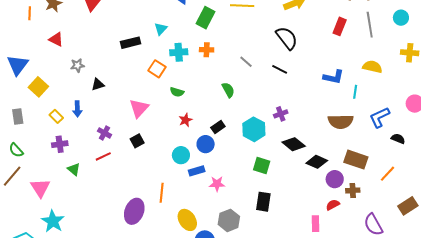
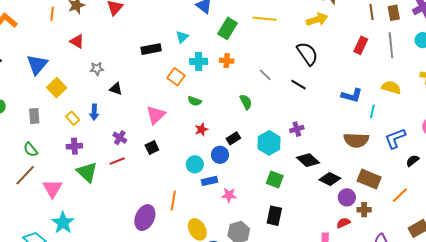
black triangle: (98, 84) -> (116, 89), turned 32
black semicircle: (398, 139) -> (413, 161), turned -64
green triangle: (74, 169) -> (87, 172), size x1.6

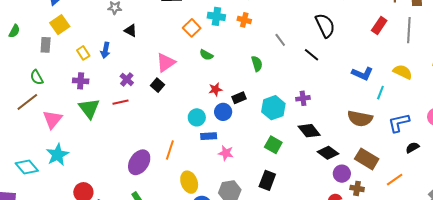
yellow square: (57, 88) -> (60, 25), moved
red star: (201, 130) -> (215, 89), moved
black square: (152, 148) -> (157, 85), moved, turned -32

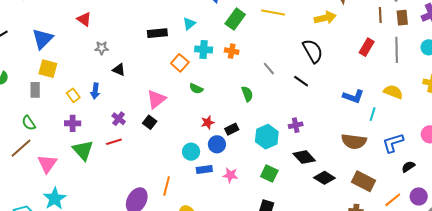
yellow square: (60, 25) -> (48, 69), turned -36
pink star: (226, 153) -> (230, 175), moved
purple circle: (342, 174) -> (419, 196), moved

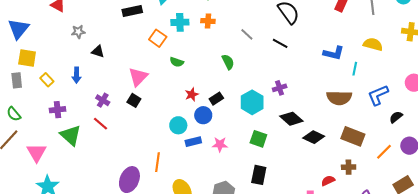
yellow rectangle: (73, 95) -> (47, 80), moved
red line: (114, 142) -> (101, 124), turned 63

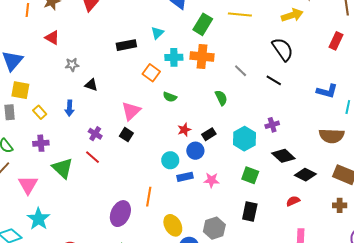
orange cross: (208, 21) -> (202, 57), size x1.6
purple cross: (58, 110) -> (41, 143), moved
red semicircle: (328, 181) -> (293, 201), moved

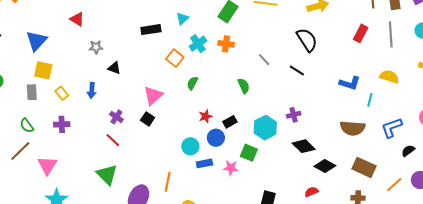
cyan cross: (174, 57) -> (198, 44), turned -36
orange cross: (202, 57) -> (226, 44), size x0.7
green semicircle: (170, 97) -> (192, 83), turned 96
green triangle: (63, 168) -> (107, 175), moved
green square: (250, 175) -> (249, 153), moved

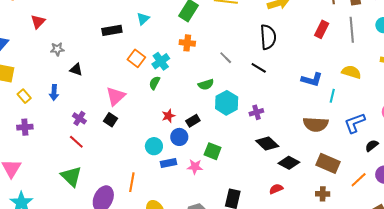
red triangle: (77, 19) -> (38, 22), turned 42
black semicircle: (307, 40) -> (268, 37), turned 30
cyan cross: (198, 44) -> (161, 61), moved
green semicircle: (244, 86) -> (206, 85), turned 98
cyan hexagon: (265, 128) -> (227, 103), moved

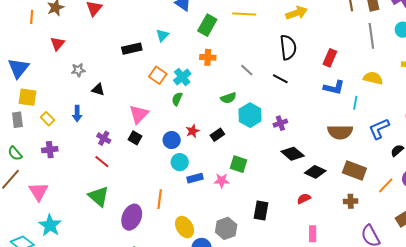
red rectangle: (322, 29) -> (330, 58), moved
blue circle: (179, 137) -> (172, 140), moved

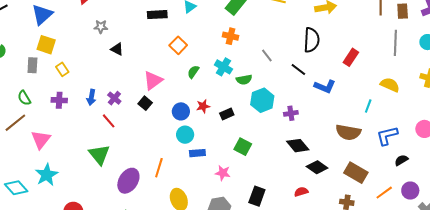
cyan cross: (182, 77) -> (223, 67), moved, turned -30
blue L-shape: (334, 87) -> (325, 86), moved
blue arrow: (77, 114) -> (91, 97), moved
pink star: (222, 181) -> (223, 173), moved

